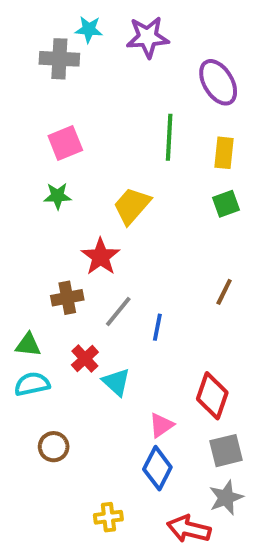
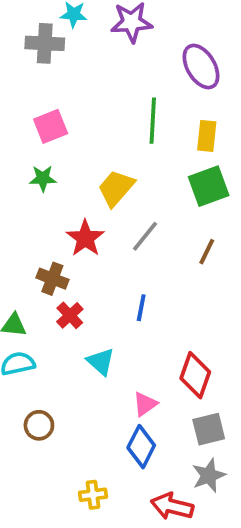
green square: (226, 204) -> (209, 186), size x1.5
brown line: (224, 292) -> (207, 252), moved
brown cross: (67, 298) -> (52, 279), turned 32
gray line: (118, 311) -> (145, 236), moved
red cross: (85, 359) -> (70, 315), moved

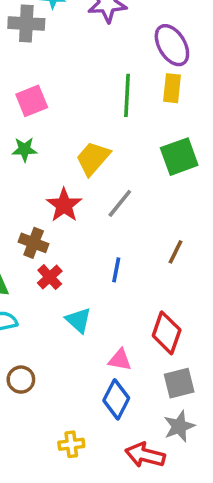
yellow rectangle: (207, 136) -> (172, 88), moved
brown line: (207, 252) -> (176, 252), moved
pink triangle: (145, 404) -> (120, 360), turned 45

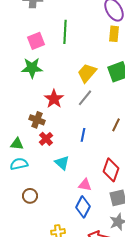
green line: (127, 95) -> (65, 32), moved
green star: (25, 149) -> (32, 68), size x1.5
yellow trapezoid: (93, 158) -> (87, 73), moved

